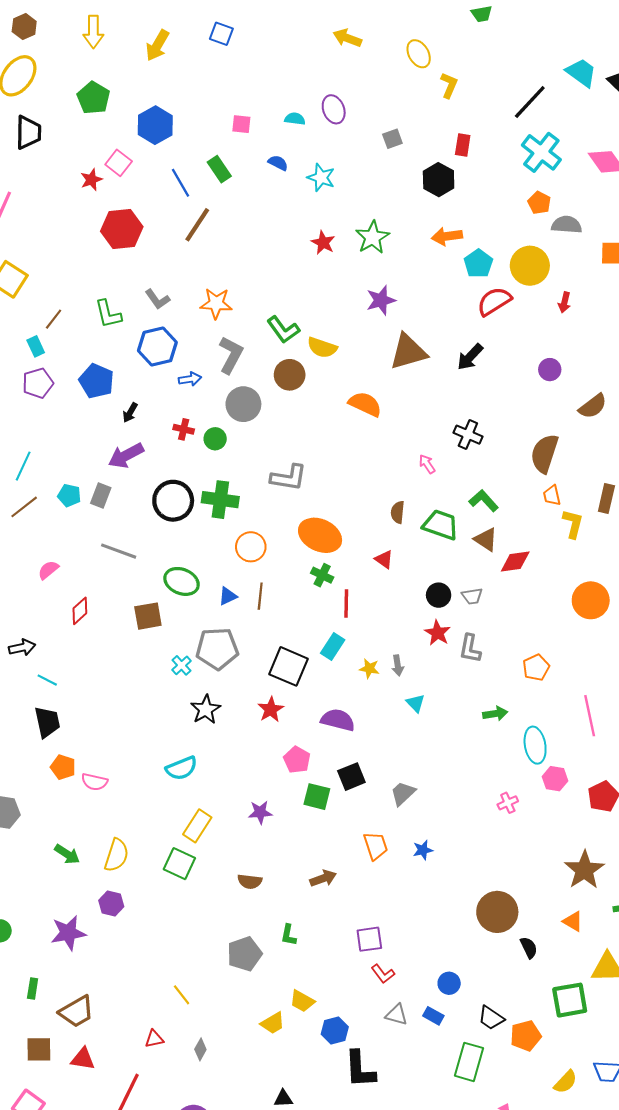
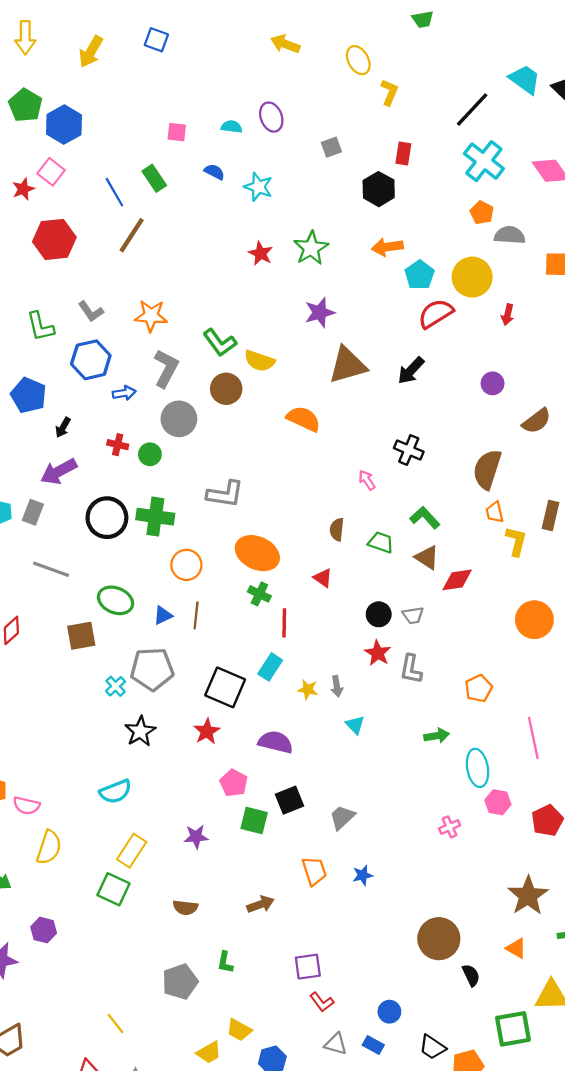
blue hexagon: (155, 125) -> (64, 125), moved
green trapezoid: (441, 525) -> (381, 542), size x0.7
yellow semicircle: (116, 855) -> (49, 847), moved

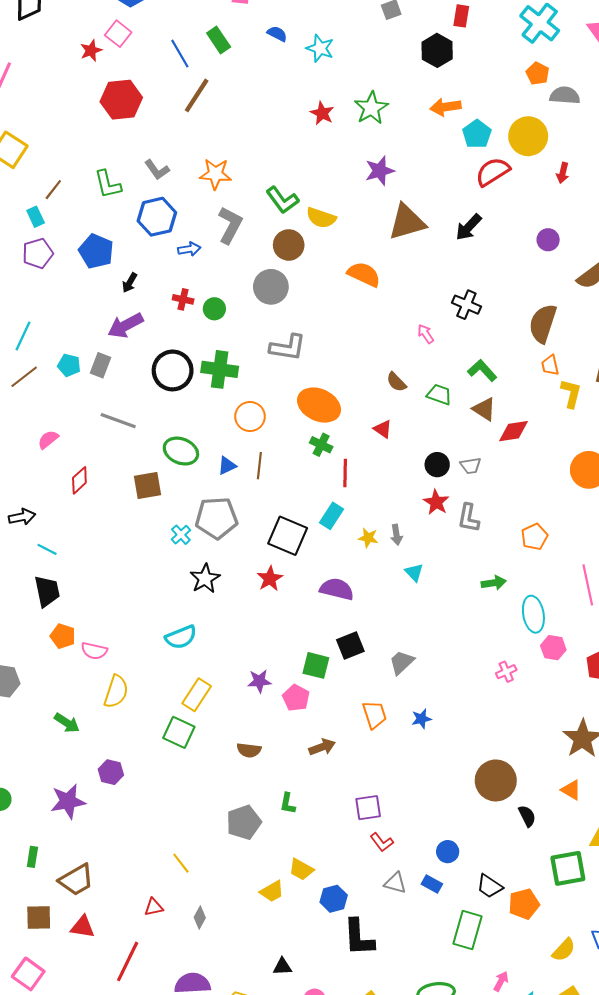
gray circle: (179, 419) -> (271, 287), moved
brown semicircle: (337, 529) -> (396, 382), turned -50
pink pentagon: (234, 783) -> (296, 698), moved

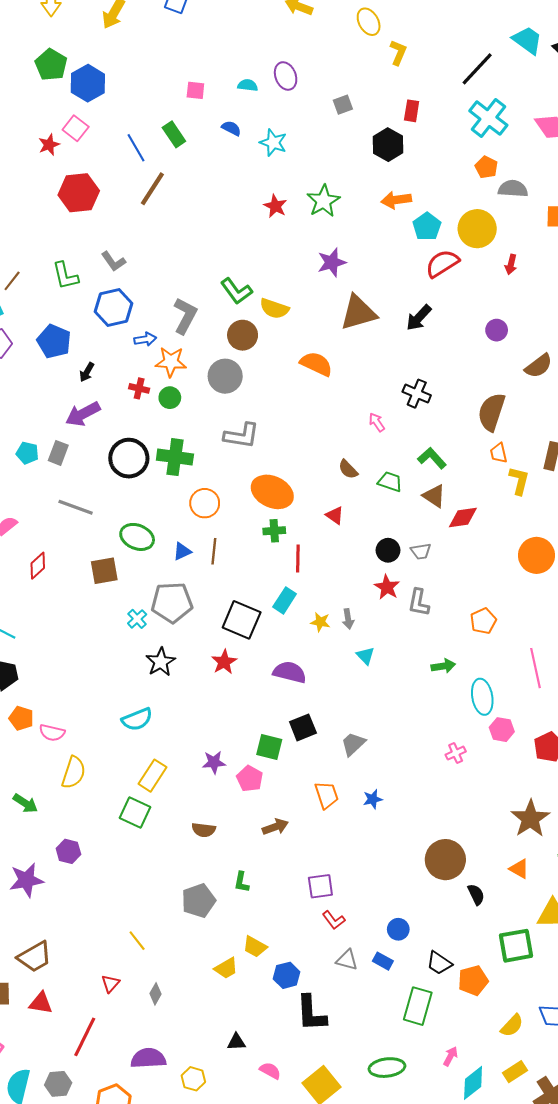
orange star: (215, 174) -> (171, 362), moved
green cross: (321, 445) -> (274, 531), turned -30
red triangle: (154, 907) -> (110, 984), turned -36

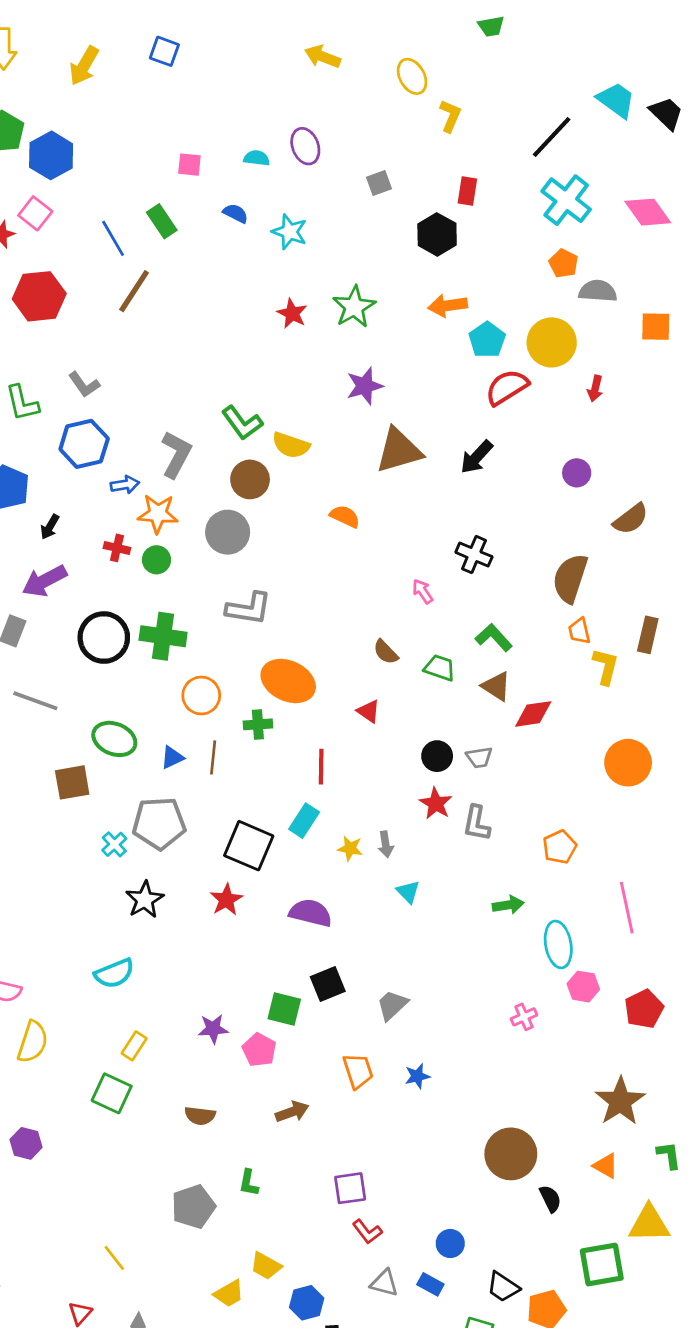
orange semicircle: (316, 364) -> (345, 516), size x0.7
green cross: (274, 531) -> (258, 724), moved
yellow rectangle: (152, 776) -> (134, 1046), size x0.7

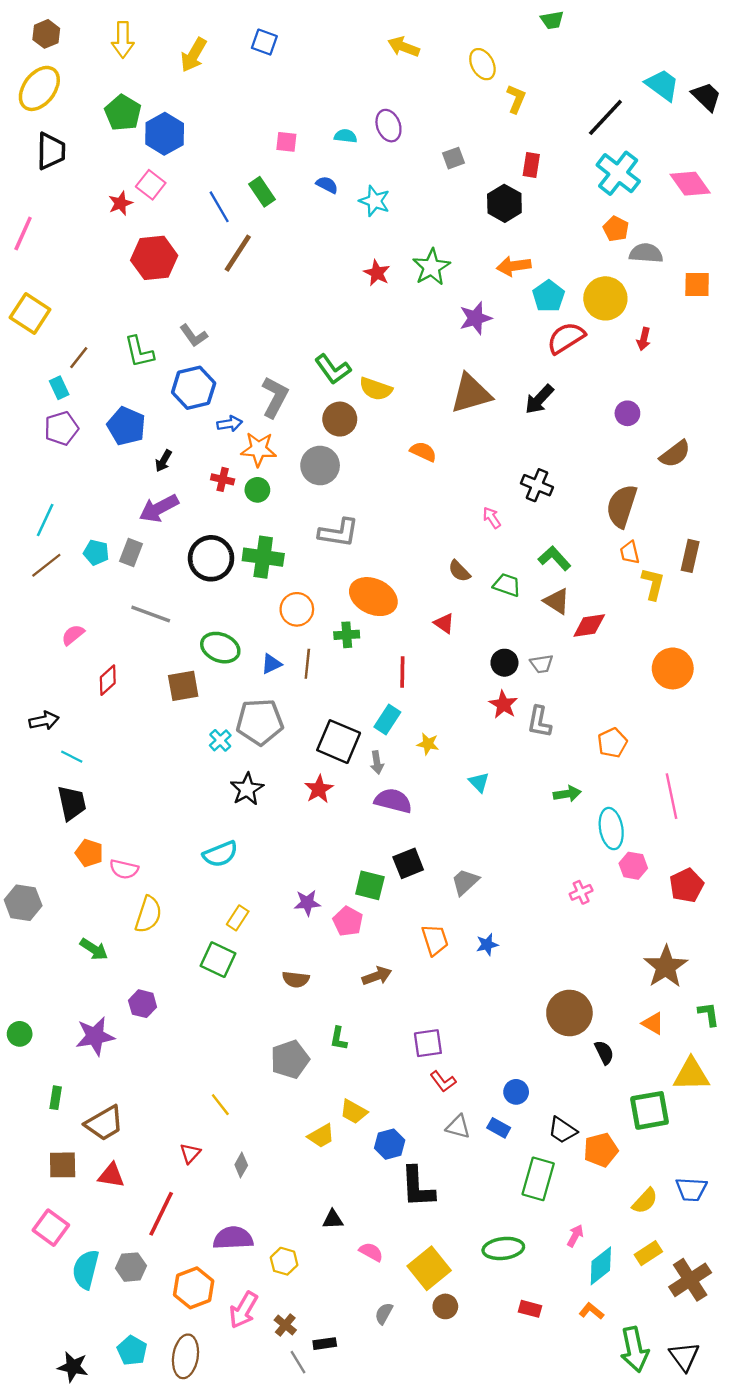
purple star: (365, 386) -> (475, 318), moved
gray arrow: (386, 844) -> (377, 762), moved

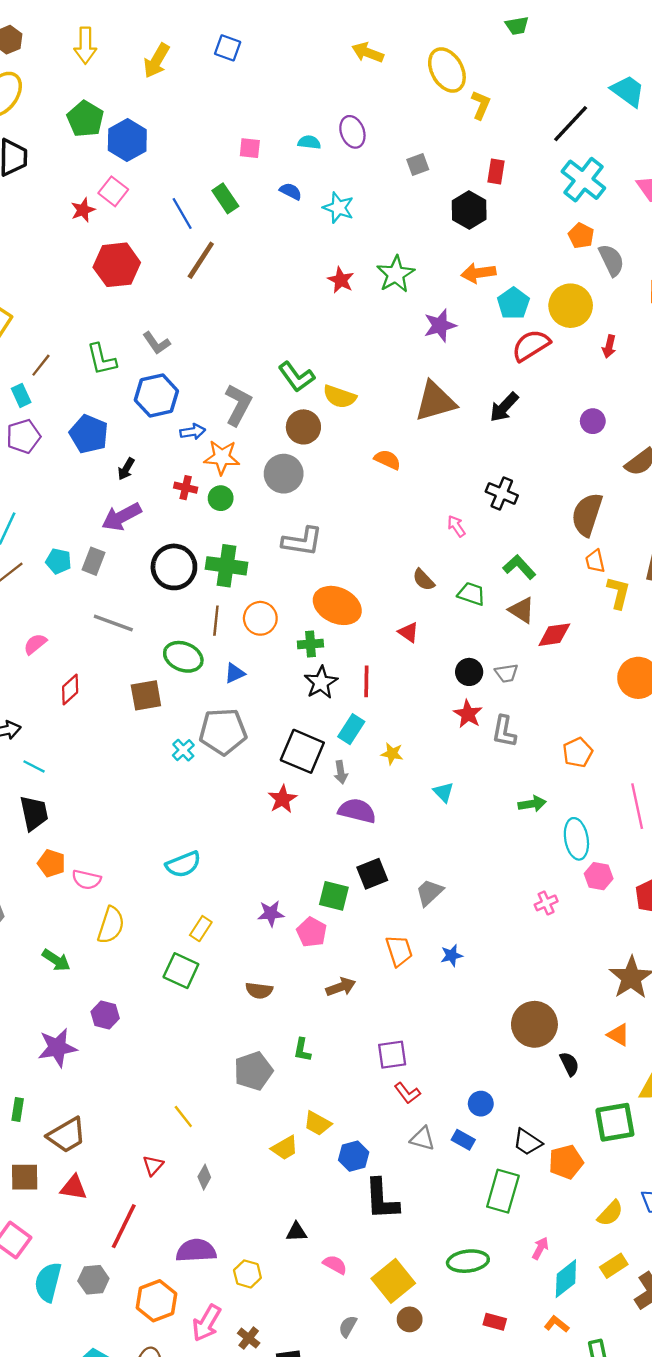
yellow ellipse: (482, 64) -> (447, 70), size x1.4
gray semicircle: (646, 253) -> (611, 260), turned 60
brown line: (307, 664) -> (216, 621), moved
black star: (247, 789) -> (321, 682), moved

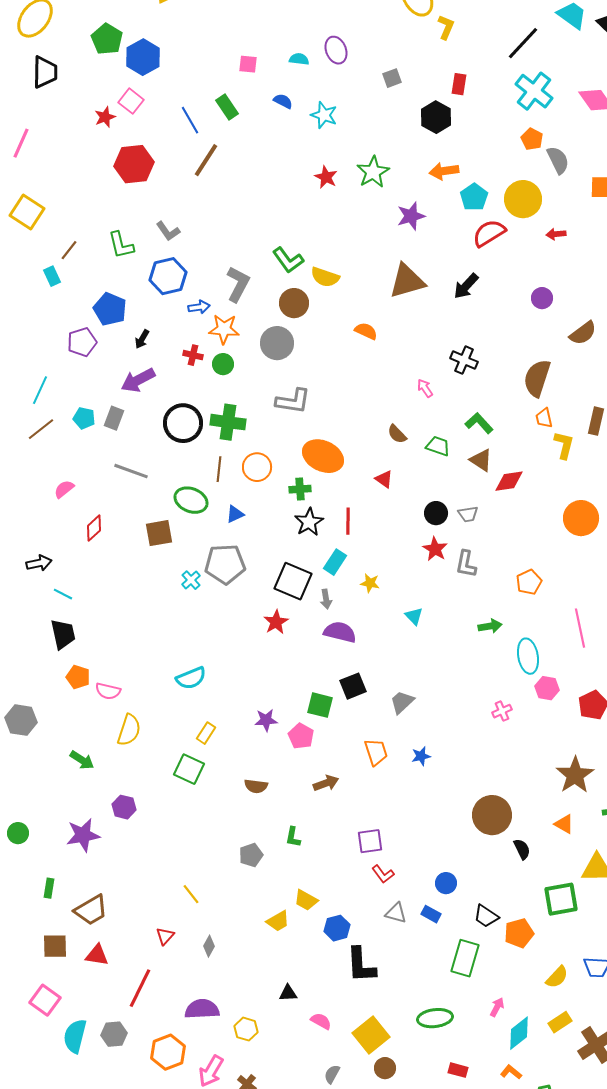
red arrow: (609, 346) -> (556, 234), turned 72
purple pentagon: (23, 436) -> (82, 342), moved
gray pentagon: (253, 1071) -> (251, 855), size x0.7

